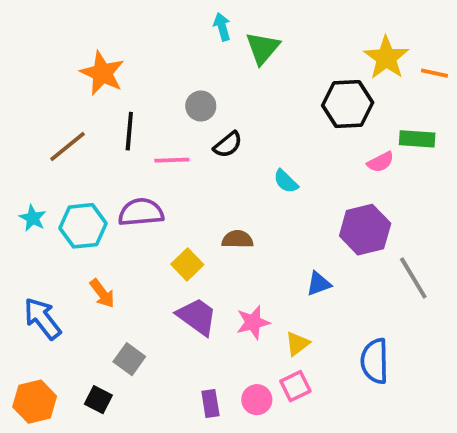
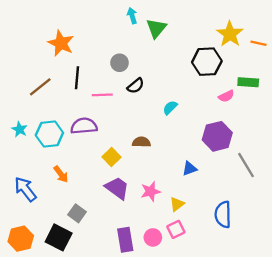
cyan semicircle: (286, 181) -> (170, 108), turned 91
black square: (98, 400) -> (59, 237), size x1.6
purple rectangle: (210, 404) -> (125, 240), size x1.5

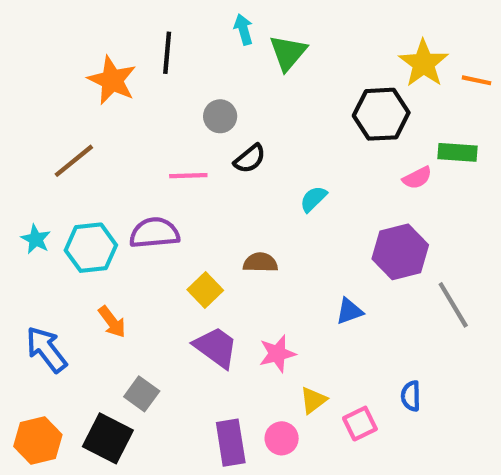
black line: (77, 78) -> (167, 53), moved
yellow triangle: (177, 204) -> (313, 400), moved
blue semicircle: (223, 214) -> (411, 396), size x0.6
pink square: (176, 229) -> (360, 424), moved

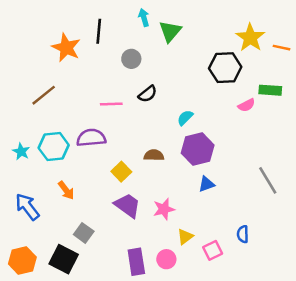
gray circle: (220, 116) -> (131, 59), moved
cyan star: (36, 239) -> (21, 152), moved
purple hexagon: (400, 252) -> (198, 149), moved

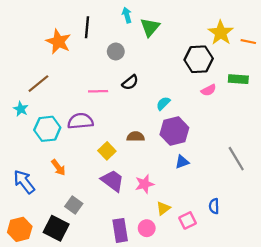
pink semicircle: (246, 105) -> (209, 90), moved
cyan star: (21, 152) -> (21, 109), moved

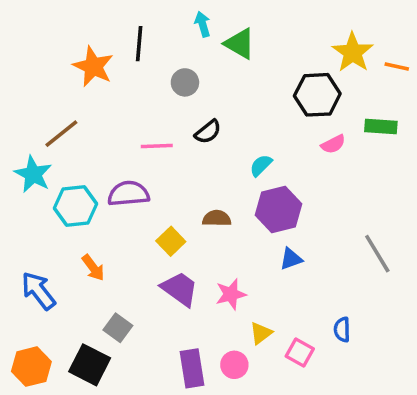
green triangle: (150, 27) -> (240, 44), turned -40
cyan star: (21, 109) -> (33, 174), size x1.5
pink square: (188, 220) -> (300, 352), turned -35

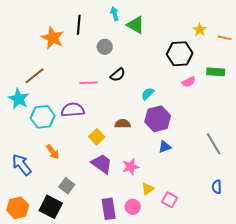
yellow star: (353, 52) -> (200, 30), size x0.6
blue semicircle: (342, 330) -> (217, 187), moved

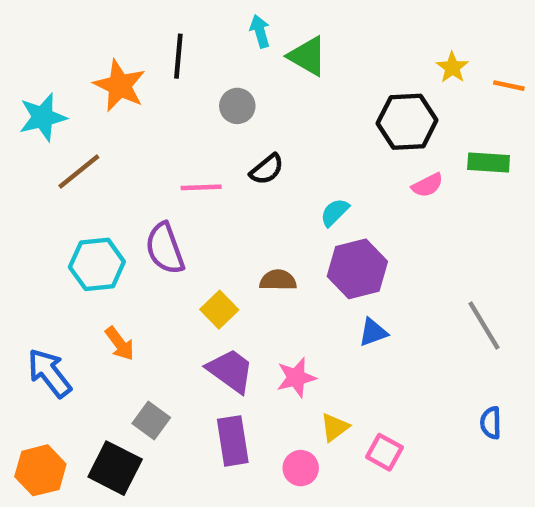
cyan star: (19, 99) -> (43, 117), moved, turned 30
purple semicircle: (73, 110) -> (165, 249), turned -105
purple rectangle: (109, 209) -> (233, 441), moved

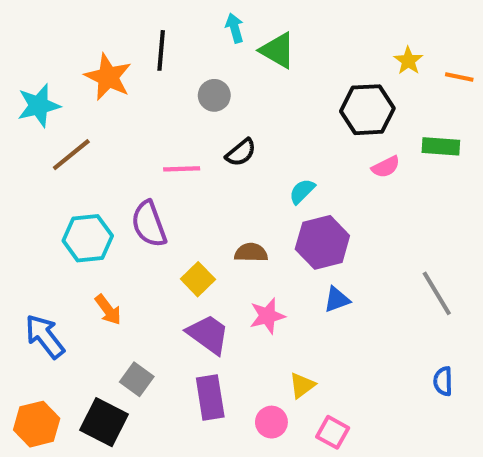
pink star: (296, 378) -> (267, 316), moved
pink square: (384, 452) -> (333, 432), moved

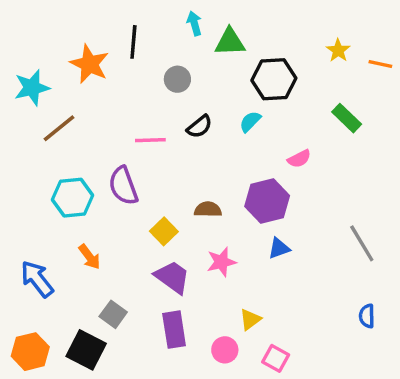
green triangle: (278, 50) -> (230, 42), turned -32
black hexagon: (367, 110) -> (274, 79), moved
green rectangle: (441, 146) -> (347, 118), moved, turned 40
pink semicircle: (386, 167) -> (299, 159), moved
cyan semicircle: (302, 191) -> (250, 121), moved

